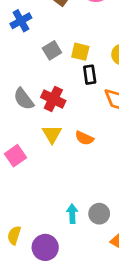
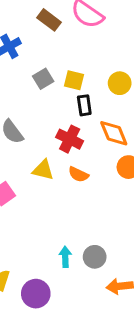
red cross: (53, 99) -> (70, 139), moved
yellow triangle: (52, 134) -> (43, 170), turned -45

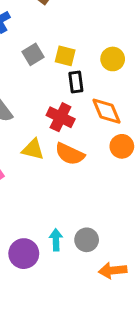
orange semicircle: (78, 174) -> (70, 154), size x1.4
purple circle: (36, 294) -> (24, 254), moved

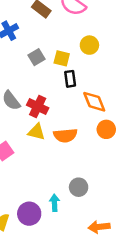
yellow circle: (113, 59) -> (89, 45), moved
red cross: (61, 117) -> (38, 106), moved
orange semicircle: (70, 154) -> (65, 135), turned -30
gray circle: (87, 240) -> (79, 187), moved

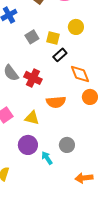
black rectangle: (70, 79) -> (60, 55), turned 56
yellow triangle: (36, 132) -> (32, 118), moved
cyan arrow: (54, 203) -> (47, 158), turned -32
purple circle: (29, 214) -> (28, 145), moved

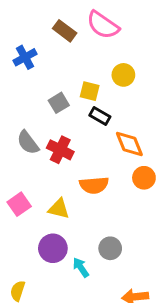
gray square: (32, 37) -> (59, 103), moved
black rectangle: (60, 55) -> (100, 116), turned 72

